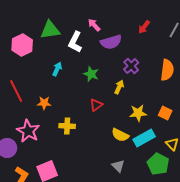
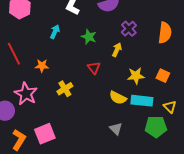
red triangle: (96, 105) -> (94, 68), turned -32
yellow cross: (67, 126) -> (65, 89), turned -35
cyan rectangle: (144, 138) -> (142, 101), turned 35
green pentagon: (158, 164) -> (156, 127), turned -30

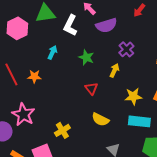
orange star: (42, 66) -> (34, 76), moved
yellow cross: (65, 89) -> (62, 130), moved
yellow semicircle: (118, 98) -> (100, 119), moved

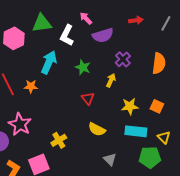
red arrow: (139, 10) -> (136, 20), turned -136
cyan arrow: (52, 52) -> (49, 62), size x1.6

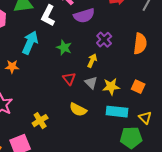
gray triangle: (110, 159) -> (91, 83), moved

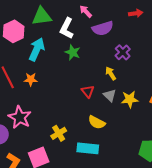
cyan arrow: (30, 43) -> (37, 49), moved
green star: (64, 48) -> (73, 52), moved
yellow arrow: (92, 61) -> (111, 73), turned -56
cyan rectangle: (117, 112) -> (88, 148), moved

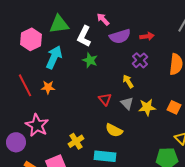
red arrow: (136, 13) -> (147, 36), moved

